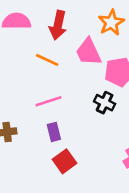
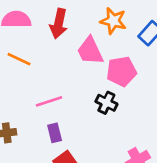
orange star: (111, 23) -> (113, 21), turned -30
orange line: (47, 60) -> (19, 59), moved

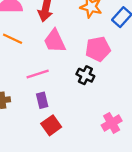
pink trapezoid: (90, 51) -> (55, 41), moved

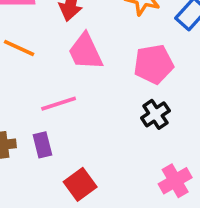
black cross: (85, 75) -> (155, 114), moved, turned 30
purple rectangle: (42, 100) -> (42, 145), moved

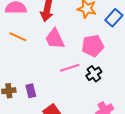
pink line: (59, 104) -> (70, 68), moved

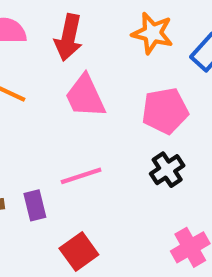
pink line: (70, 68) -> (81, 176), moved

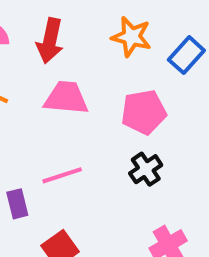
pink trapezoid: (85, 96) -> (66, 98), turned 120

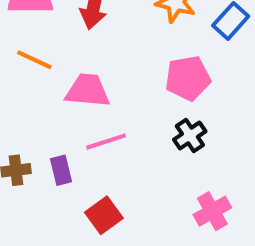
pink trapezoid: (66, 98) -> (88, 90), moved

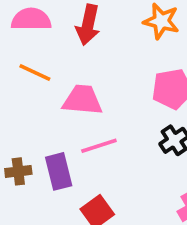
purple rectangle: (61, 170) -> (59, 171), size x1.4

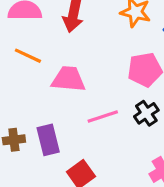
pink line: (99, 146) -> (103, 116), moved

